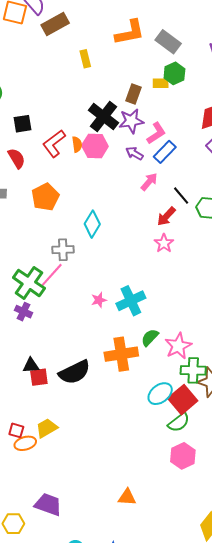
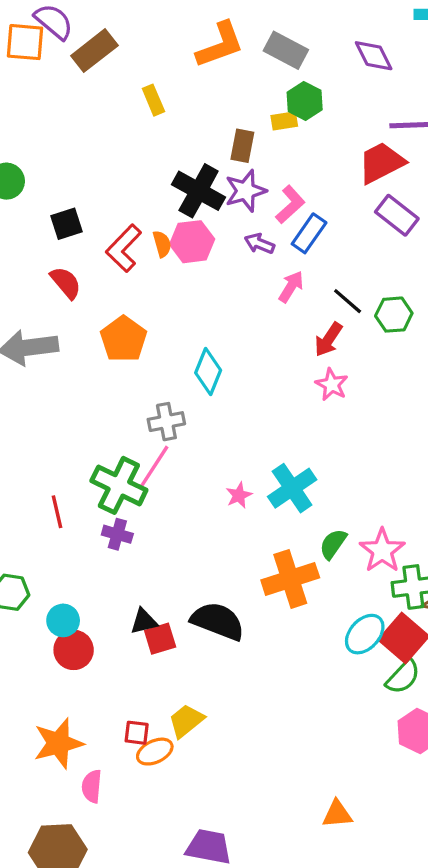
black semicircle: (75, 372) -> (218, 621), turned -124

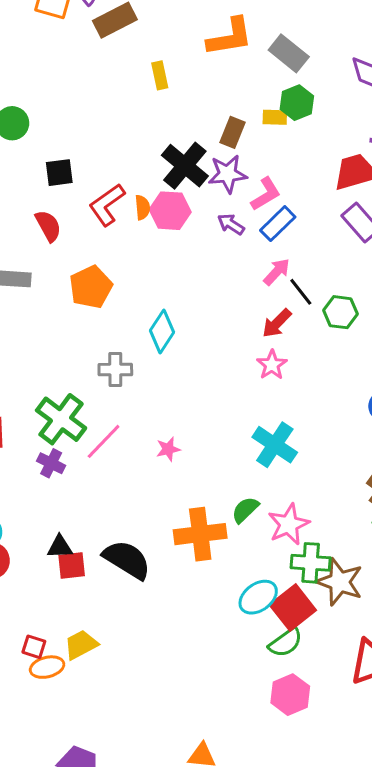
pink arrow: (291, 287) -> (277, 272), moved
pink line: (154, 466) -> (104, 441), moved
cyan cross: (292, 488) -> (275, 445), moved, turned -33

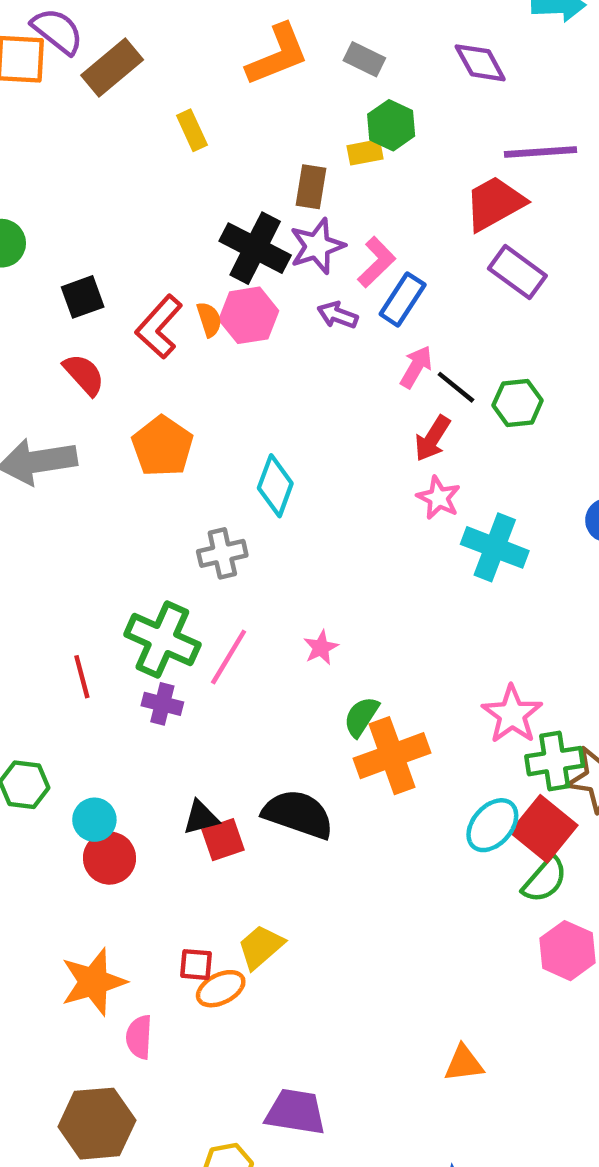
gray rectangle: (289, 53) -> (364, 59), size x0.7
cyan cross: (275, 445) -> (495, 547), moved
green semicircle: (245, 510) -> (361, 717), moved

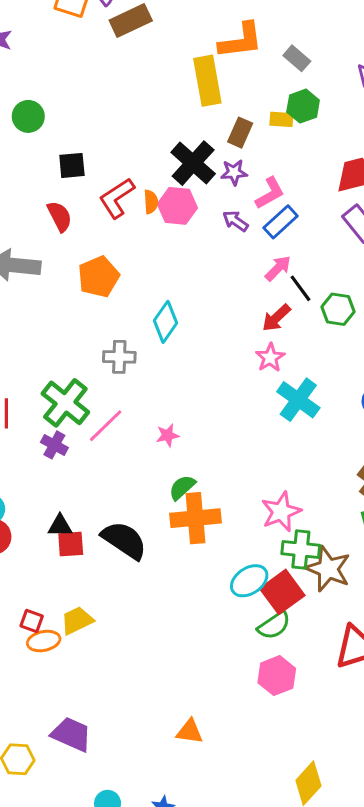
yellow rectangle: (192, 130) -> (207, 81), moved, size x1.8
purple star: (317, 246) -> (234, 172), size x0.7

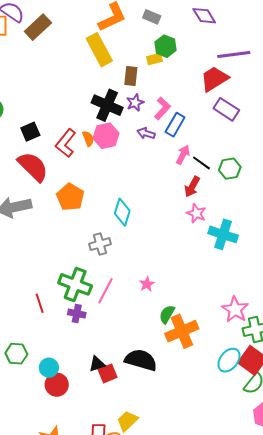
red semicircle: (60, 216) -> (33, 167), size x1.6

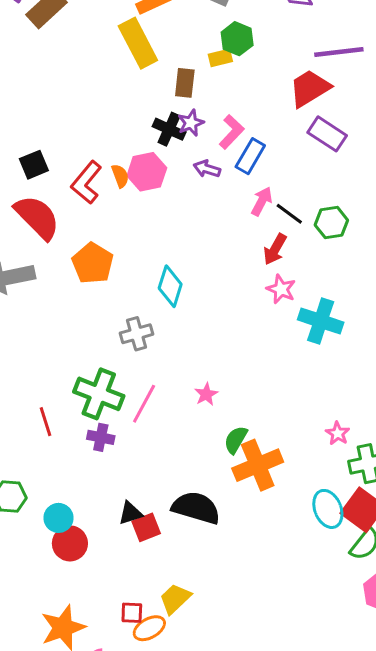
black cross: (107, 105) -> (169, 129), moved, size x0.7
pink star: (235, 309) -> (338, 433), size x0.6
cyan ellipse: (229, 360) -> (328, 509), turned -60

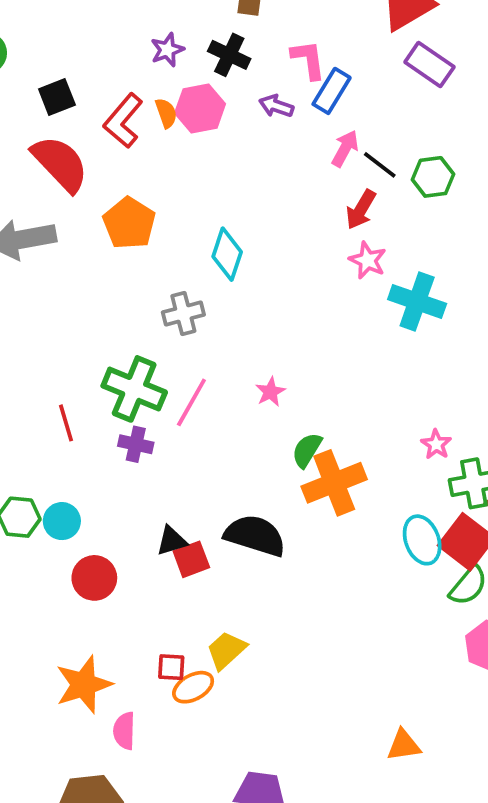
purple star: (191, 123) -> (167, 50), moved
pink L-shape: (232, 132) -> (308, 60), turned -52
cyan circle: (59, 518) -> (62, 521), moved

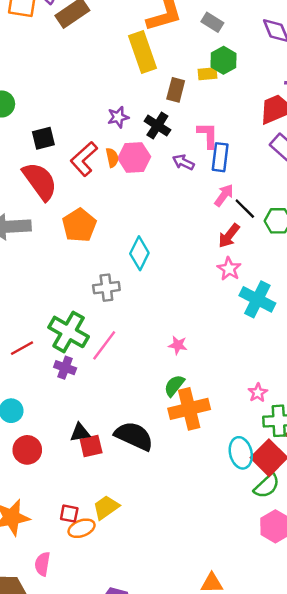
blue rectangle: (332, 91) -> (220, 157), turned -32
pink star: (270, 392) -> (178, 345), moved, turned 30
red line: (66, 423) -> (22, 348), turned 70
pink semicircle: (124, 731) -> (42, 564), moved

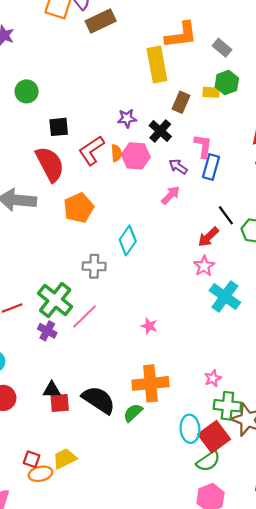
pink arrow: (224, 195) -> (171, 195), moved
green semicircle: (174, 386) -> (133, 413), moved

